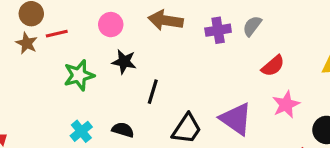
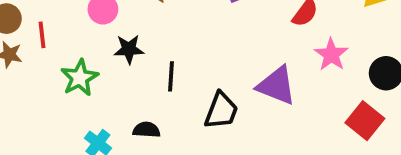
red line: (57, 34) -> (42, 35), turned -70

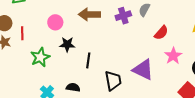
black trapezoid: (221, 111) -> (113, 81), turned -35

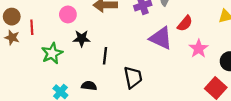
purple triangle: (143, 70) -> (161, 38), moved

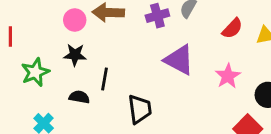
pink circle: (68, 14) -> (75, 20), moved
red semicircle: (185, 23) -> (232, 28), moved
black semicircle: (89, 86) -> (79, 97), moved

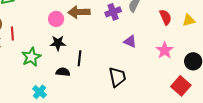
red semicircle: (232, 28) -> (165, 17), turned -63
purple triangle: (179, 60) -> (130, 41), size x0.6
black trapezoid: (140, 109) -> (117, 77), moved

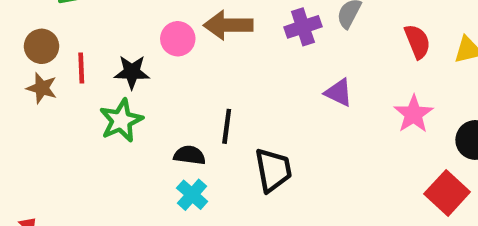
black star: (58, 43) -> (132, 72), moved
black trapezoid: (117, 77) -> (273, 170), moved
cyan cross: (40, 92) -> (192, 195), moved

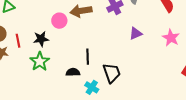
purple triangle: (339, 93) -> (136, 33), turned -40
cyan cross: (192, 195) -> (92, 87), moved

